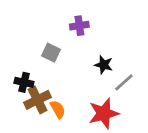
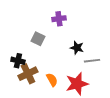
gray line: (124, 82) -> (92, 61), turned 35
orange semicircle: (58, 109) -> (52, 80), moved

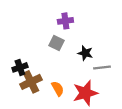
gray square: (38, 39) -> (57, 43), moved
black cross: (18, 61) -> (20, 67), turned -32

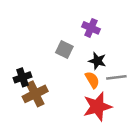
purple cross: (65, 21) -> (91, 28), moved, turned 32
orange semicircle: (58, 89) -> (92, 80), moved

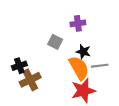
purple cross: (91, 28) -> (78, 23), turned -32
orange semicircle: (92, 80) -> (79, 68), size x1.6

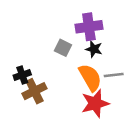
purple cross: (78, 23) -> (89, 27), size x1.5
black star: (83, 52) -> (94, 49), moved

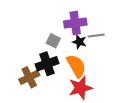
black cross: (22, 75) -> (47, 64), moved, size x1.5
gray line: (114, 75) -> (96, 36), moved

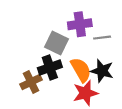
gray square: (53, 41) -> (57, 43), size x1.5
black star: (79, 42) -> (102, 71), moved, size x1.5

